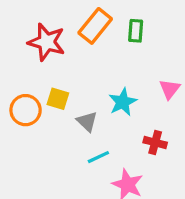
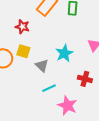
red star: (47, 42) -> (22, 27), moved, size x0.6

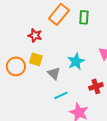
red cross: (85, 79) -> (96, 86), turned -32

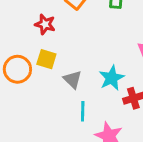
cyan star: (76, 61) -> (112, 78), moved
cyan line: (61, 95) -> (83, 111), turned -64

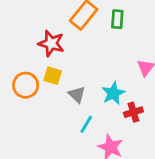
red star: (45, 24) -> (51, 43), size x1.4
cyan line: (83, 111) -> (86, 124), turned 30

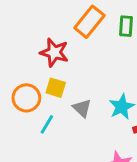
cyan line: (86, 124) -> (47, 124), moved

